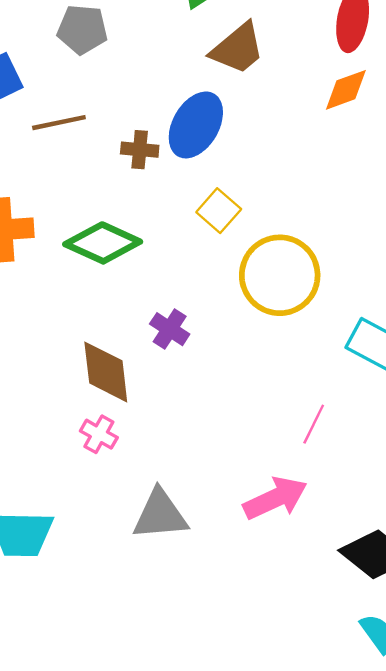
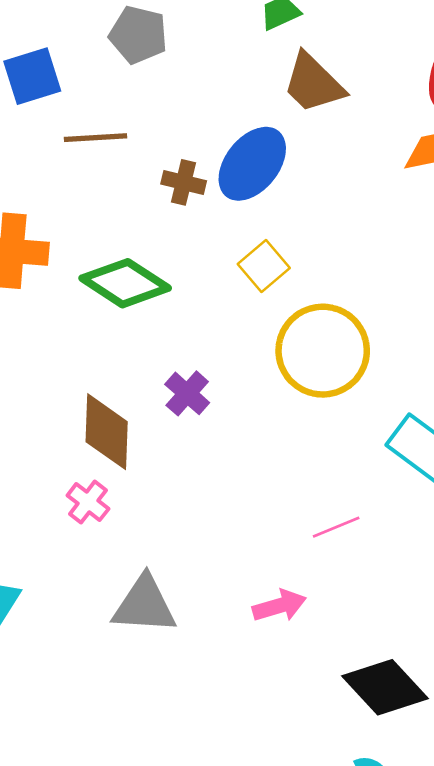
brown trapezoid: (238, 49) -> (313, 83), turned 76
pink line: (314, 424) -> (336, 527), turned 33
pink arrow: (275, 498) -> (279, 606), size x0.7

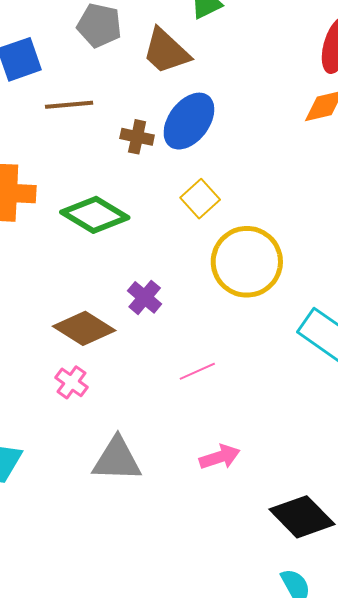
brown trapezoid: (313, 83) -> (166, 51), moved
brown diamond: (107, 432) -> (84, 328), turned -58
pink line: (336, 527) -> (197, 371), moved

